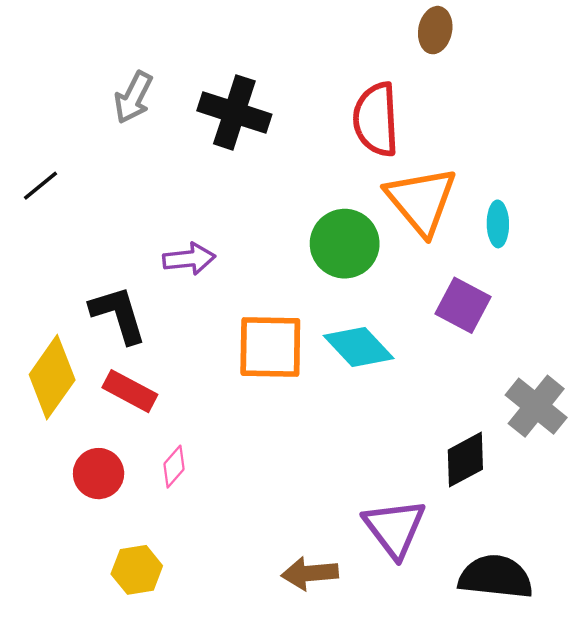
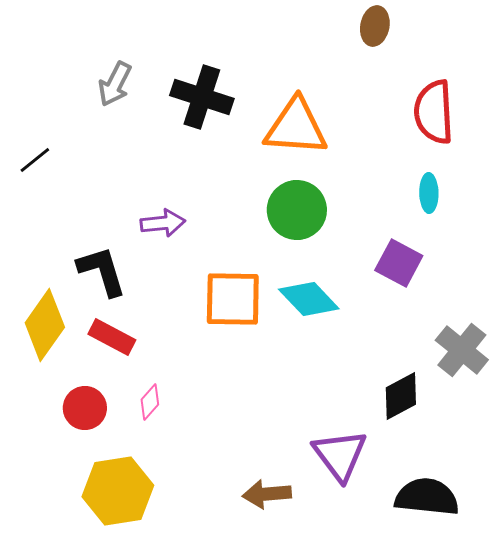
red semicircle: (376, 119) -> (434, 112), moved
orange triangle: (421, 201) -> (296, 127), moved, turned -46
yellow hexagon: (137, 570) -> (118, 491), size x1.6

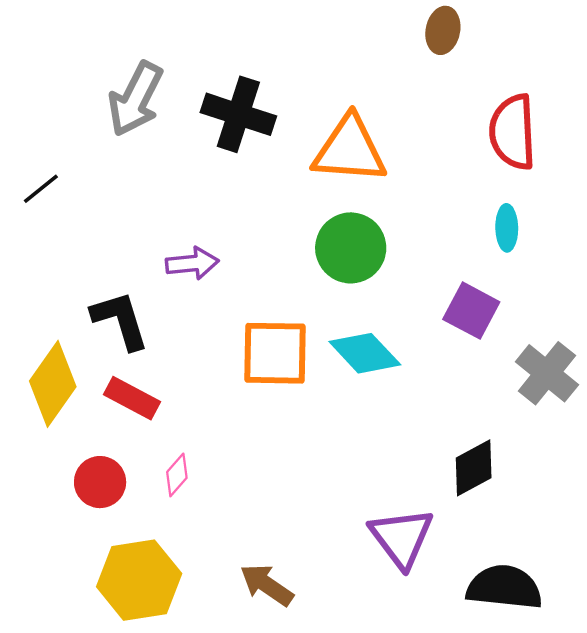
gray arrow: (115, 84) -> (135, 99), size x1.4
gray cross: (462, 350) -> (547, 373), moved
brown arrow: (267, 494) -> (267, 585), moved, turned 39

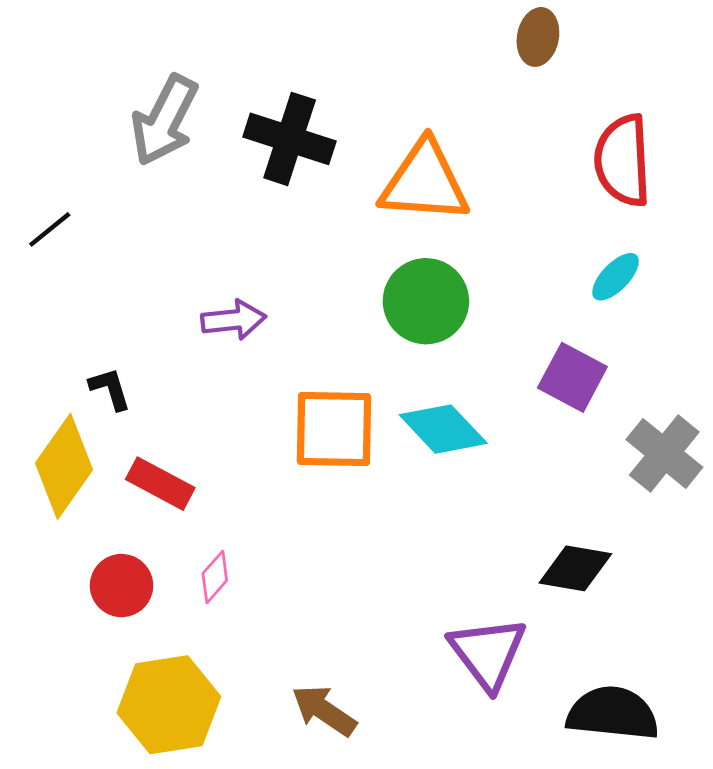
cyan ellipse: (507, 228) -> (616, 277), turned 45
black L-shape: (120, 320) -> (110, 389), moved, size x0.6
black diamond: (474, 468) -> (575, 568), turned 38

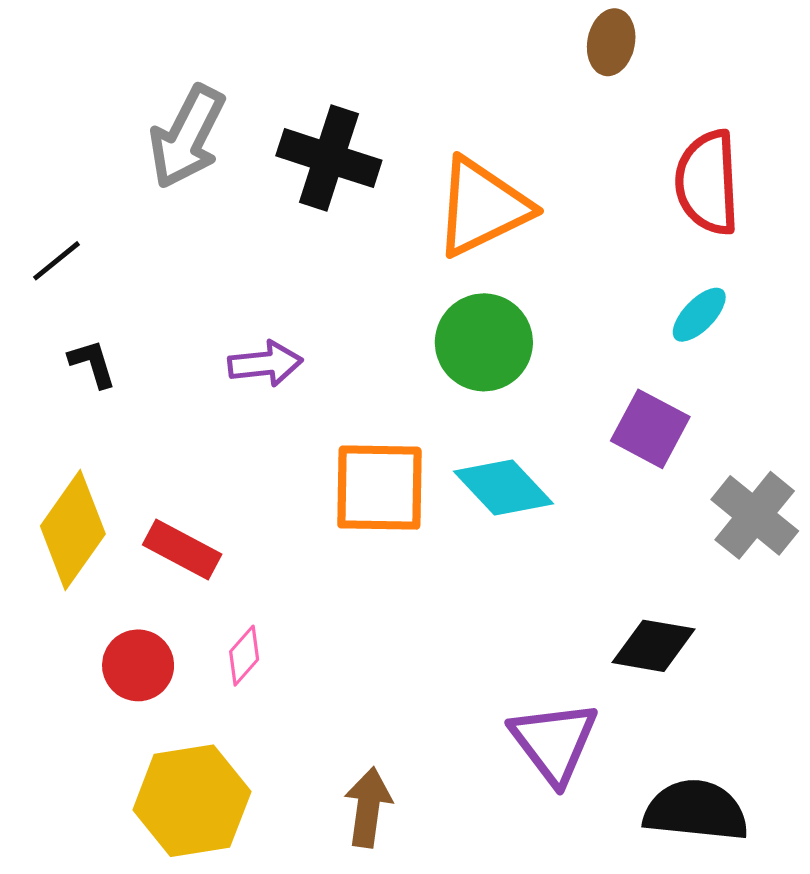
orange triangle: (425, 182) -> (482, 207), turned -30
black L-shape: (110, 389) -> (92, 364), moved
brown arrow: (324, 710) -> (368, 807), turned 64

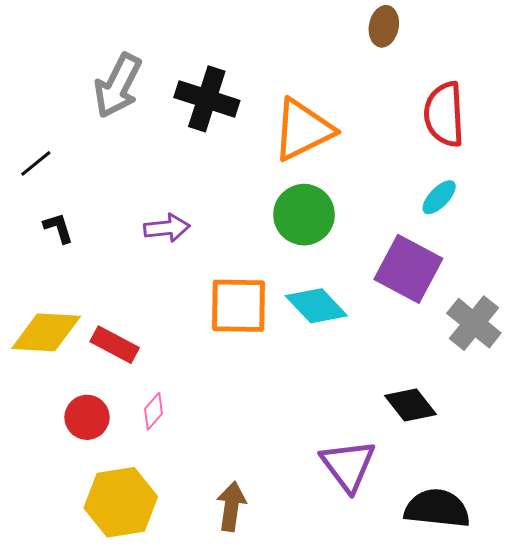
purple square: (650, 429) -> (408, 269), size x1.4
yellow diamond: (73, 530) -> (46, 332), turned 58
black diamond: (654, 646) -> (410, 405), turned 42

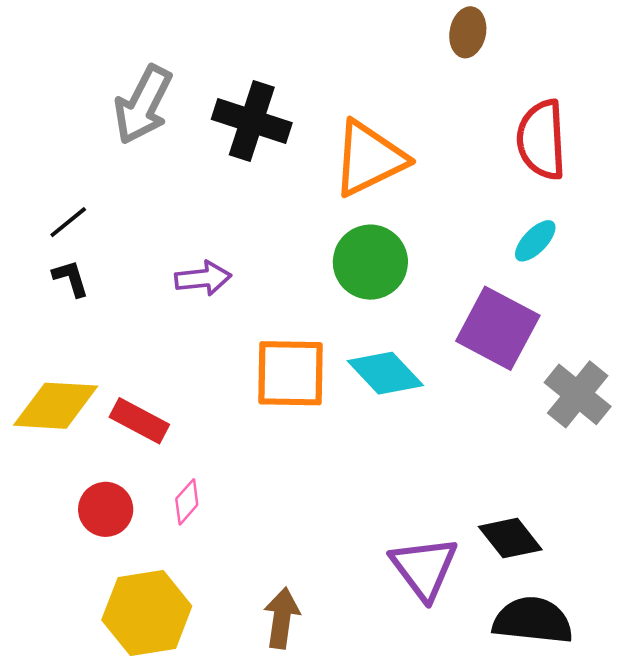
black line: (36, 163) -> (68, 222), moved
black diamond: (410, 405) -> (510, 538), moved

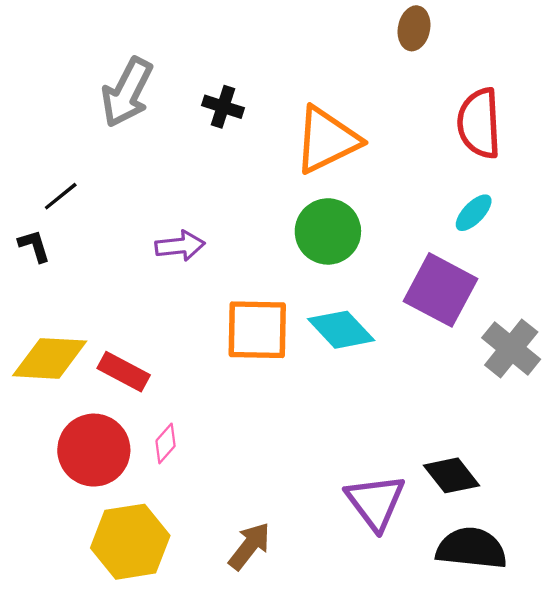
black cross: (252, 121) -> (223, 107), size x0.6
black L-shape: (71, 278) -> (34, 246), moved
red circle: (106, 509) -> (94, 450), size x1.5
brown arrow: (282, 618) -> (250, 546), turned 30

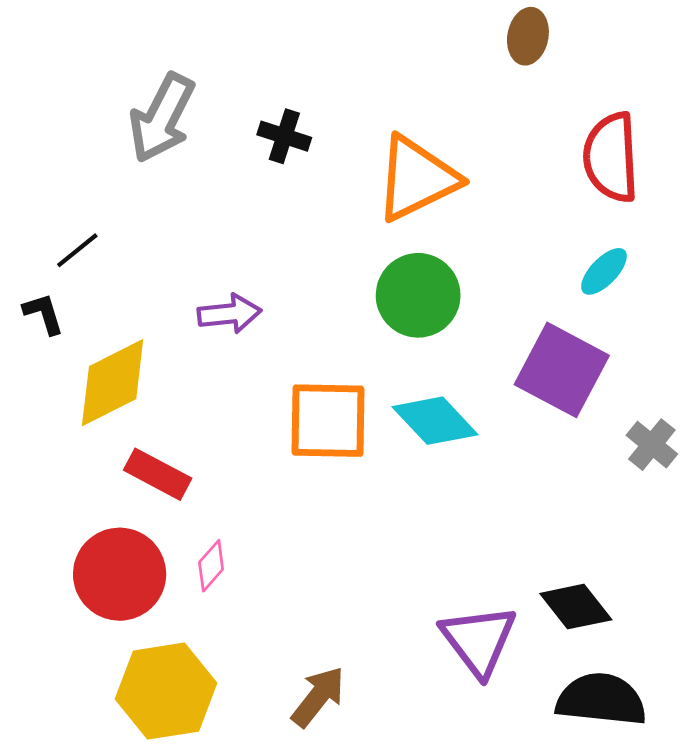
gray cross: (511, 348) -> (652, 445), size x0.7
yellow diamond: (50, 358) -> (113, 383), moved, turned -30

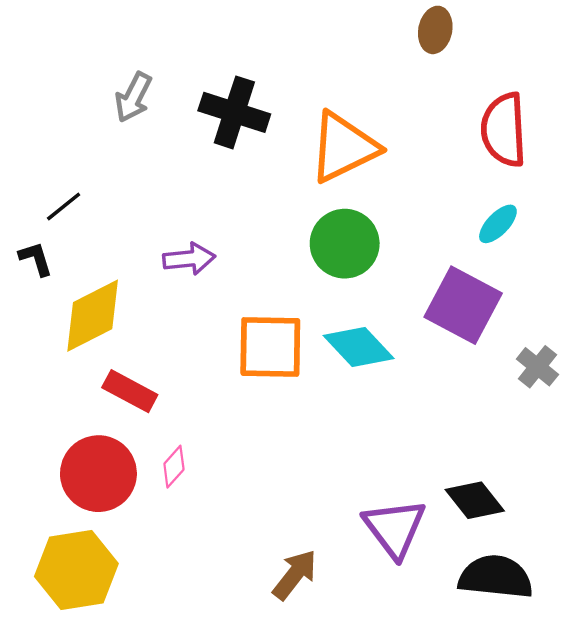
gray arrow: (162, 118) -> (133, 97), size x0.7
black cross: (284, 136) -> (234, 112), size x1.6
yellow hexagon: (166, 691) -> (76, 570), moved
brown arrow: (318, 697) -> (295, 575), moved

